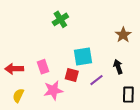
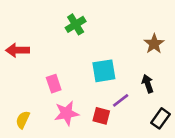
red arrow: (14, 69) -> (18, 50), moved
red square: (72, 75) -> (101, 116), moved
black rectangle: (128, 95) -> (161, 118), turned 35

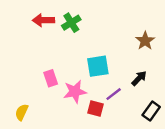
red arrow: (18, 50) -> (43, 20), moved
black arrow: (148, 84) -> (139, 78), turned 63
pink star: (67, 113) -> (75, 92), moved

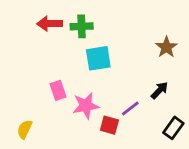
green cross: (71, 23) -> (82, 26), turned 30
cyan square: (98, 66) -> (98, 58), moved

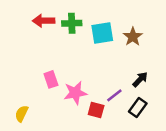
brown star: (166, 47) -> (133, 37), moved
cyan square: (98, 58) -> (102, 33), moved
black rectangle: (173, 128) -> (138, 108), moved

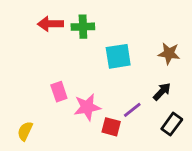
cyan square: (102, 33) -> (118, 56), moved
brown star: (133, 37) -> (169, 53), moved, turned -30
black rectangle: (138, 108) -> (172, 124), moved

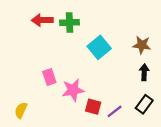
cyan square: (118, 56) -> (99, 47), turned -30
black arrow: (162, 92) -> (144, 72), moved, turned -42
purple line: (132, 110) -> (115, 111), moved

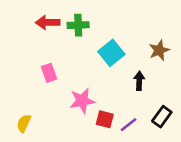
brown star: (142, 45) -> (159, 50), turned -30
black arrow: (144, 72) -> (139, 81), moved
pink rectangle: (49, 77) -> (49, 73), moved

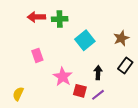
black arrow: (139, 81) -> (98, 73), moved
pink star: (82, 101) -> (63, 77), turned -30
black rectangle: (162, 117) -> (125, 66), moved

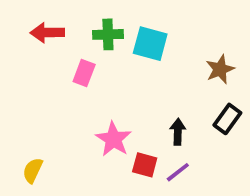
red arrow: (36, 17) -> (47, 33), moved
cyan square: (85, 40) -> (150, 44), moved, turned -36
pink rectangle: (37, 55) -> (84, 73), moved, turned 40

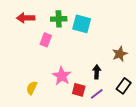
brown star: (220, 69) -> (120, 54), moved
black rectangle: (227, 119) -> (124, 86), moved
yellow semicircle: (33, 170) -> (32, 88), moved

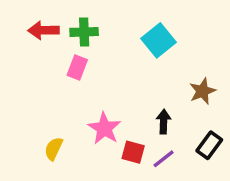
green cross: (59, 19) -> (84, 32), moved
cyan square: (82, 24) -> (159, 40), moved, turned 36

